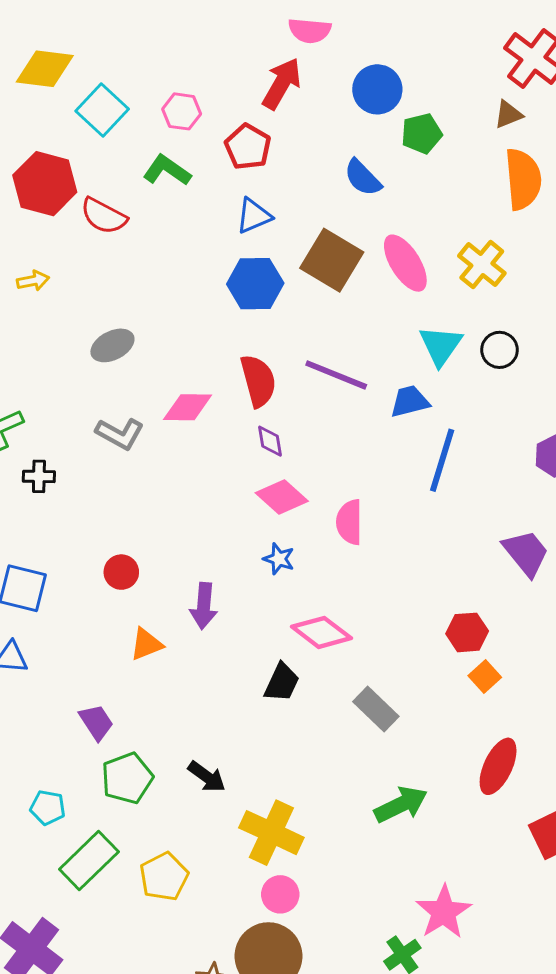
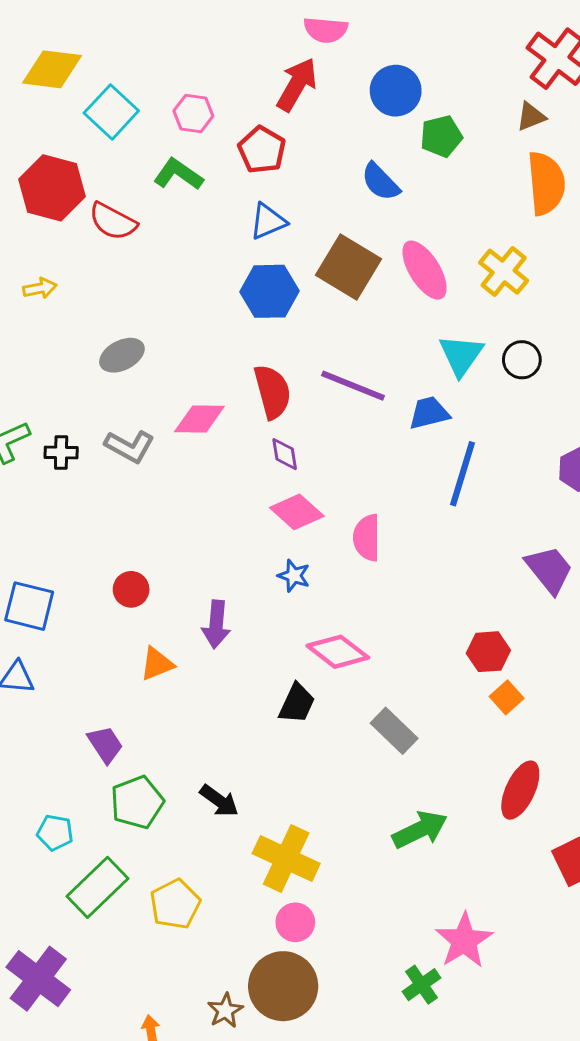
black cross: (39, 476) -> (61, 453), moved

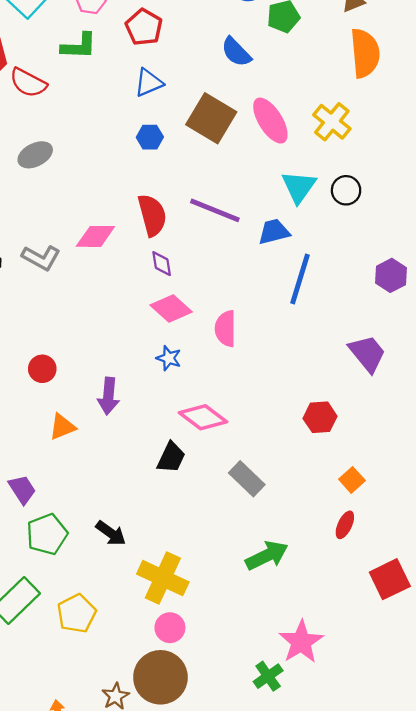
green L-shape: (178, 174) -> (79, 46), turned 147
blue hexagon: (269, 291) -> (150, 137), size x0.6
gray ellipse: (122, 355) -> (35, 155), moved
orange square: (507, 697) -> (352, 480), moved
red ellipse: (520, 790) -> (345, 525), size x0.6

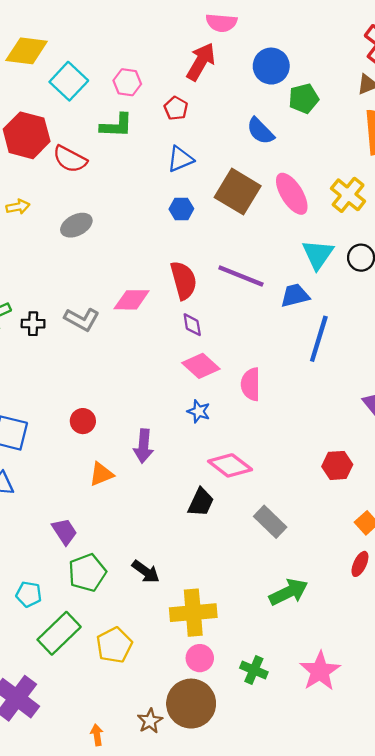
red pentagon: (144, 27) -> (176, 108), size x0.7
yellow cross: (163, 578) -> (193, 613), turned -30
green cross: (268, 676) -> (254, 670), moved, turned -32

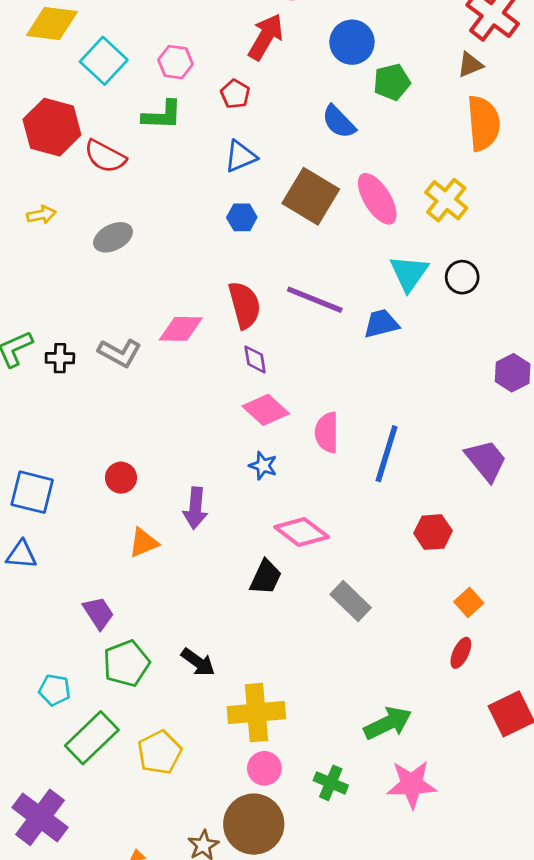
blue line: (319, 339) -> (387, 454), moved
green arrow: (289, 592) -> (388, 723), moved
pink star: (320, 671) -> (412, 784), turned 30

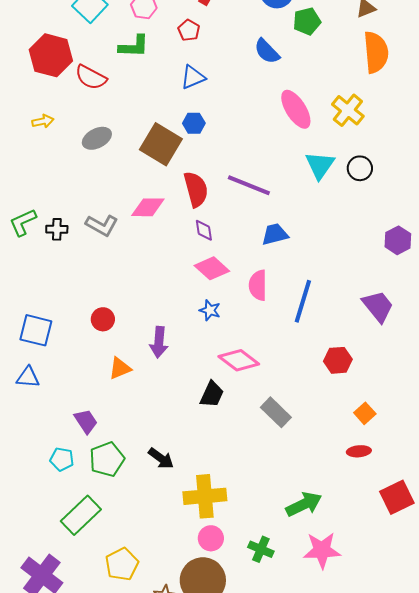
brown square: (311, 196) -> (161, 144), moved
blue trapezoid: (381, 324) -> (275, 234), moved
red ellipse: (461, 653) -> (359, 451), turned 60
cyan pentagon: (55, 690) -> (62, 459), moved
yellow pentagon: (159, 752) -> (122, 564), moved

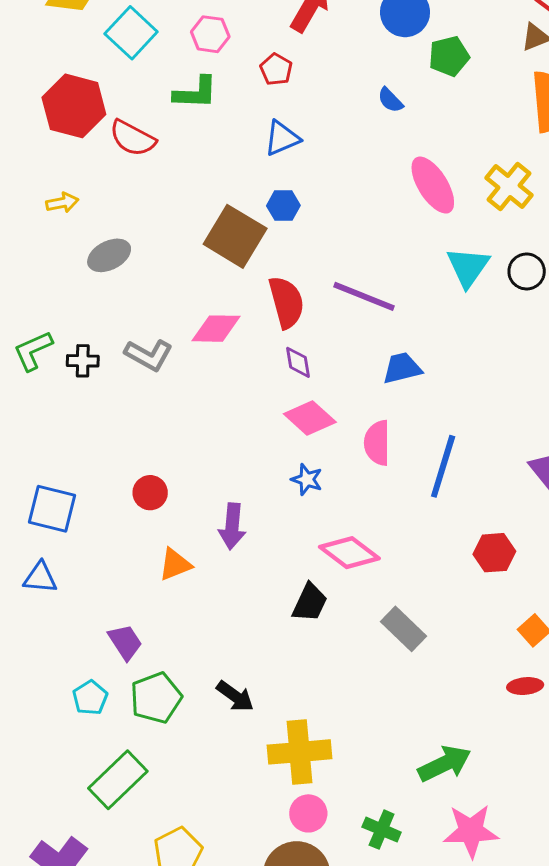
blue semicircle: (267, 51) -> (390, 100), size x0.7
gray ellipse: (97, 138) -> (109, 255), moved
cyan pentagon: (62, 459) -> (90, 698), turned 30

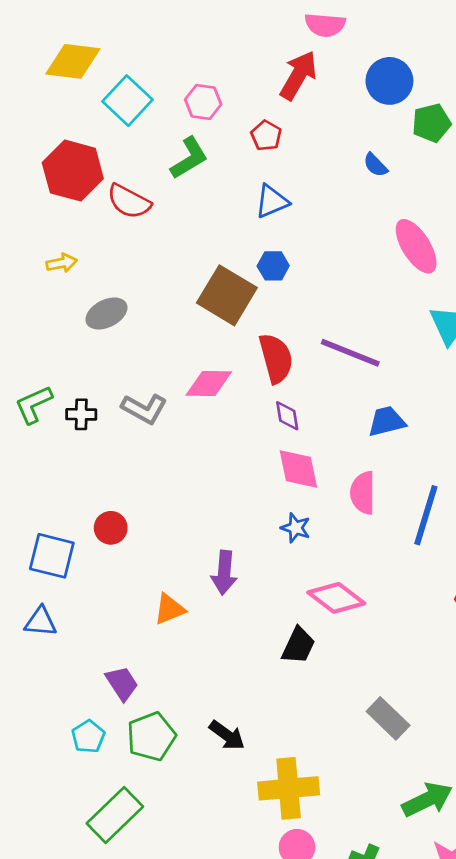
green L-shape: (196, 93) -> (189, 158), turned -33
pink diamond: (310, 418) -> (298, 469), turned 36
red circle: (150, 493) -> (111, 528), moved
gray rectangle: (404, 629) -> (388, 718), moved

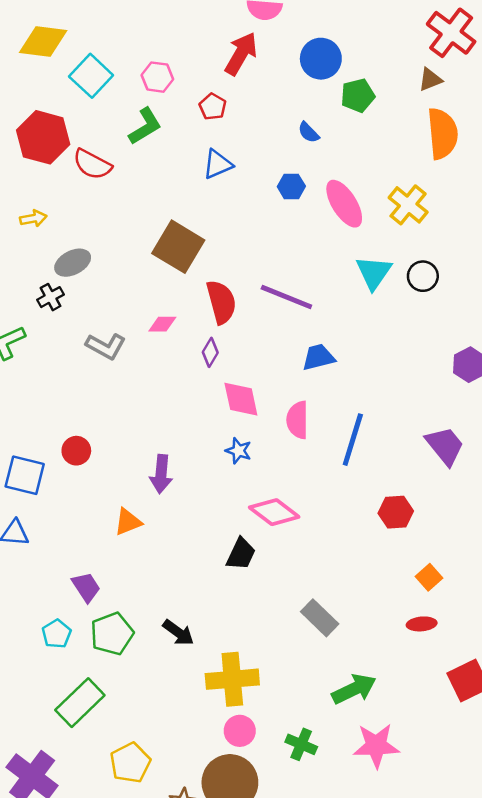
blue hexagon: (273, 266) -> (291, 186), moved
pink diamond: (209, 384) -> (162, 324), size x0.7
black cross: (81, 414) -> (50, 297), moved, turned -30
purple diamond: (287, 416) -> (210, 352), moved, turned 40
purple arrow: (224, 573) -> (161, 474), moved

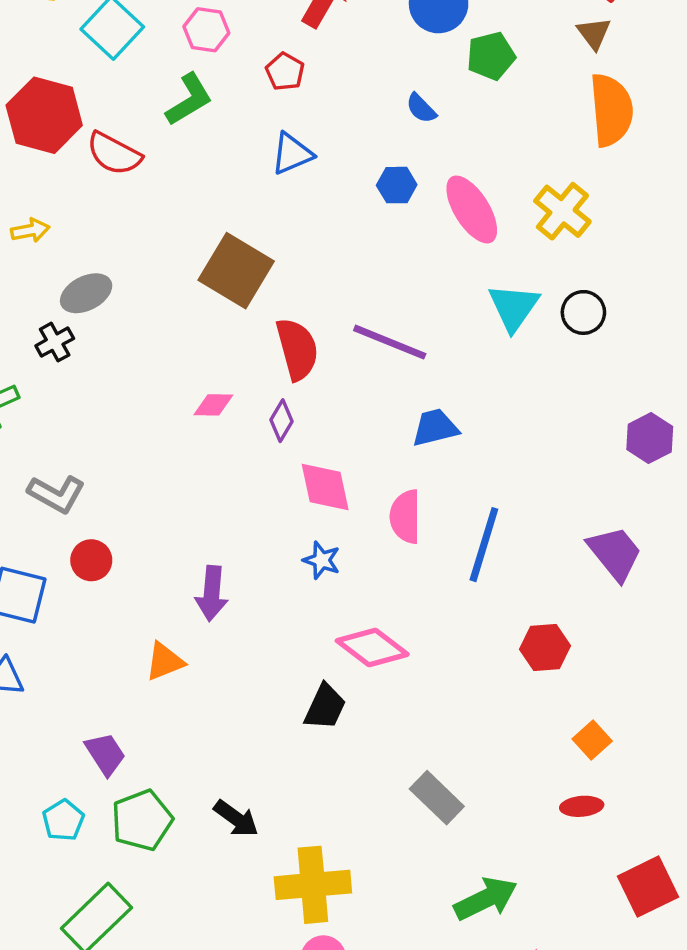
brown triangle: (430, 80) -> (594, 33), turned -45
pink diamond: (162, 324) -> (213, 405), moved
gray L-shape: (106, 346) -> (56, 494), moved

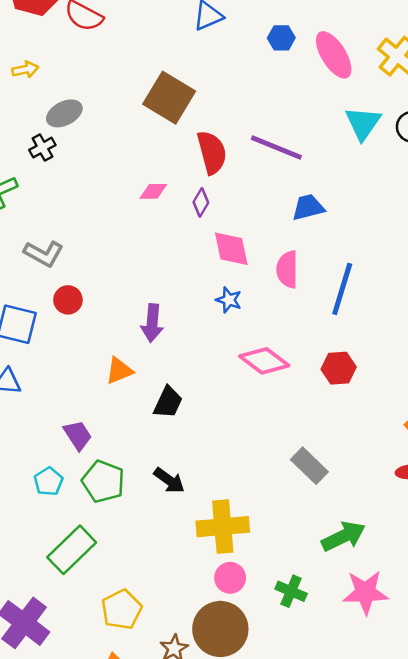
red hexagon: (545, 648) -> (339, 368), moved
black trapezoid: (325, 707) -> (168, 402), moved
green pentagon: (142, 820) -> (103, 482), turned -30

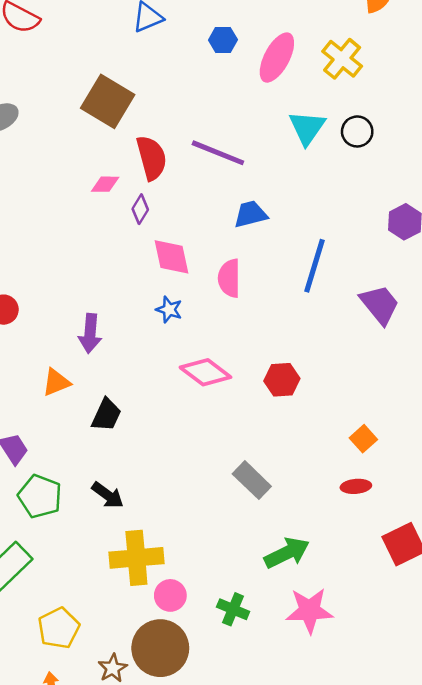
pink ellipse: (334, 55) -> (277, 58), turned 60
pink diamond: (153, 191) -> (105, 184), moved
blue line: (342, 289) -> (315, 266), moved
yellow cross: (223, 527) -> (136, 558), moved

